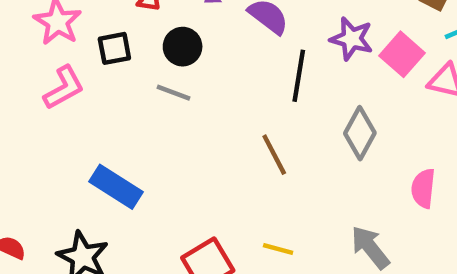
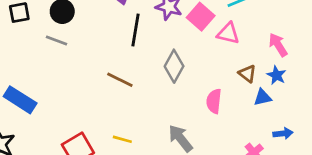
brown line: (274, 155) -> (120, 80), turned -36

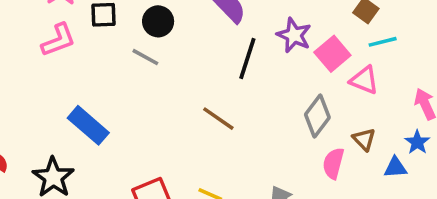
gray diamond: (174, 66) -> (317, 116), moved
brown triangle: (247, 74) -> (364, 139), moved

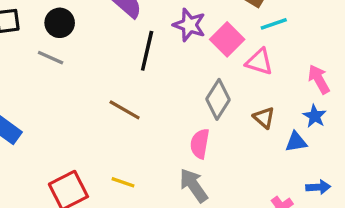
pink semicircle: (333, 163) -> (200, 144), moved

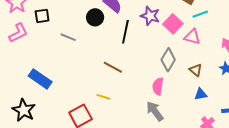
black circle: (60, 23) -> (95, 17), moved
blue triangle: (296, 142) -> (201, 94), moved
yellow line: (123, 182) -> (103, 97), moved

